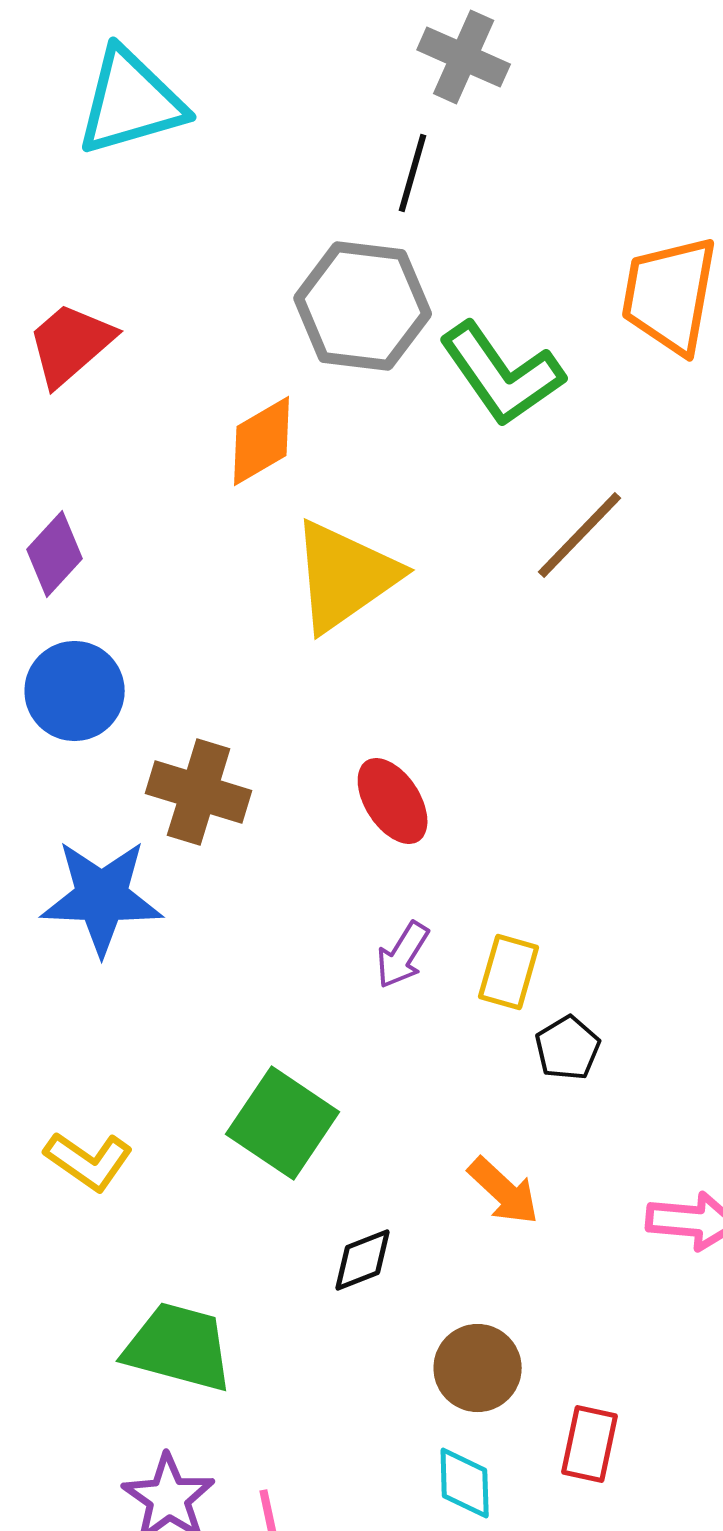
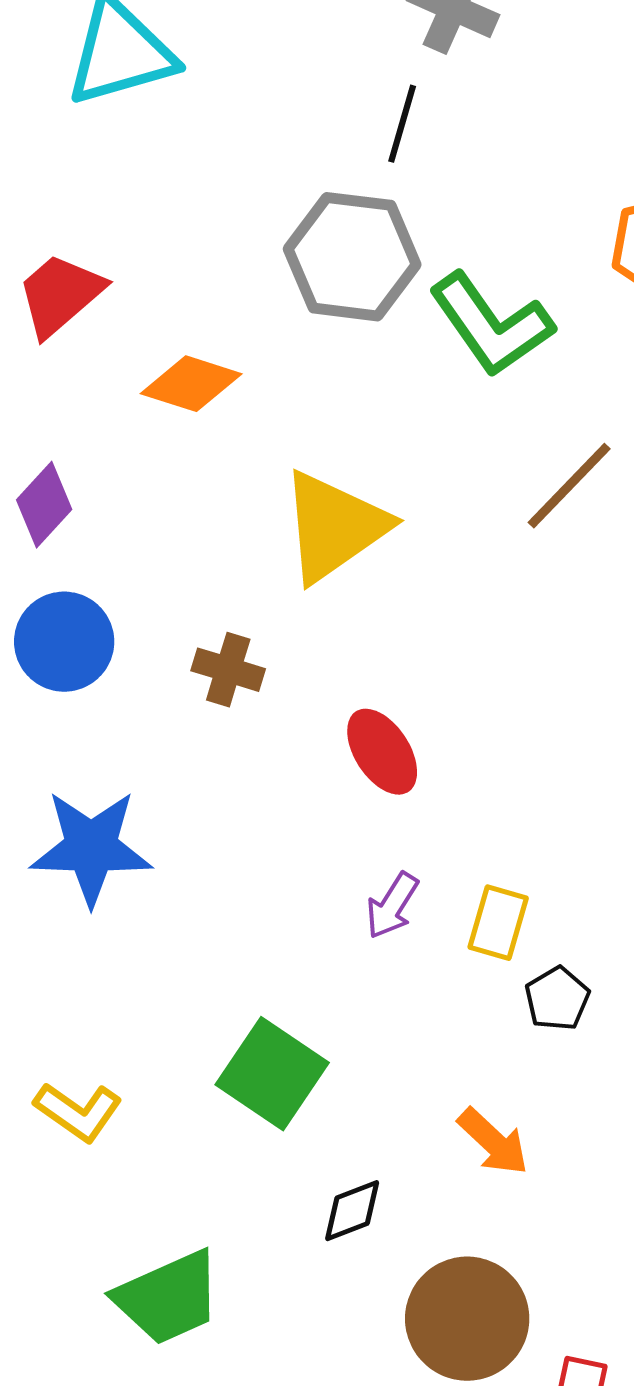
orange diamond: (262, 441) -> (191, 384), moved, turned 48
brown cross: (199, 792) -> (228, 670), moved, size x0.7
green trapezoid: (179, 1347) -> (168, 1298), turned 141
brown circle: (478, 1368) -> (467, 1319), size x1.4

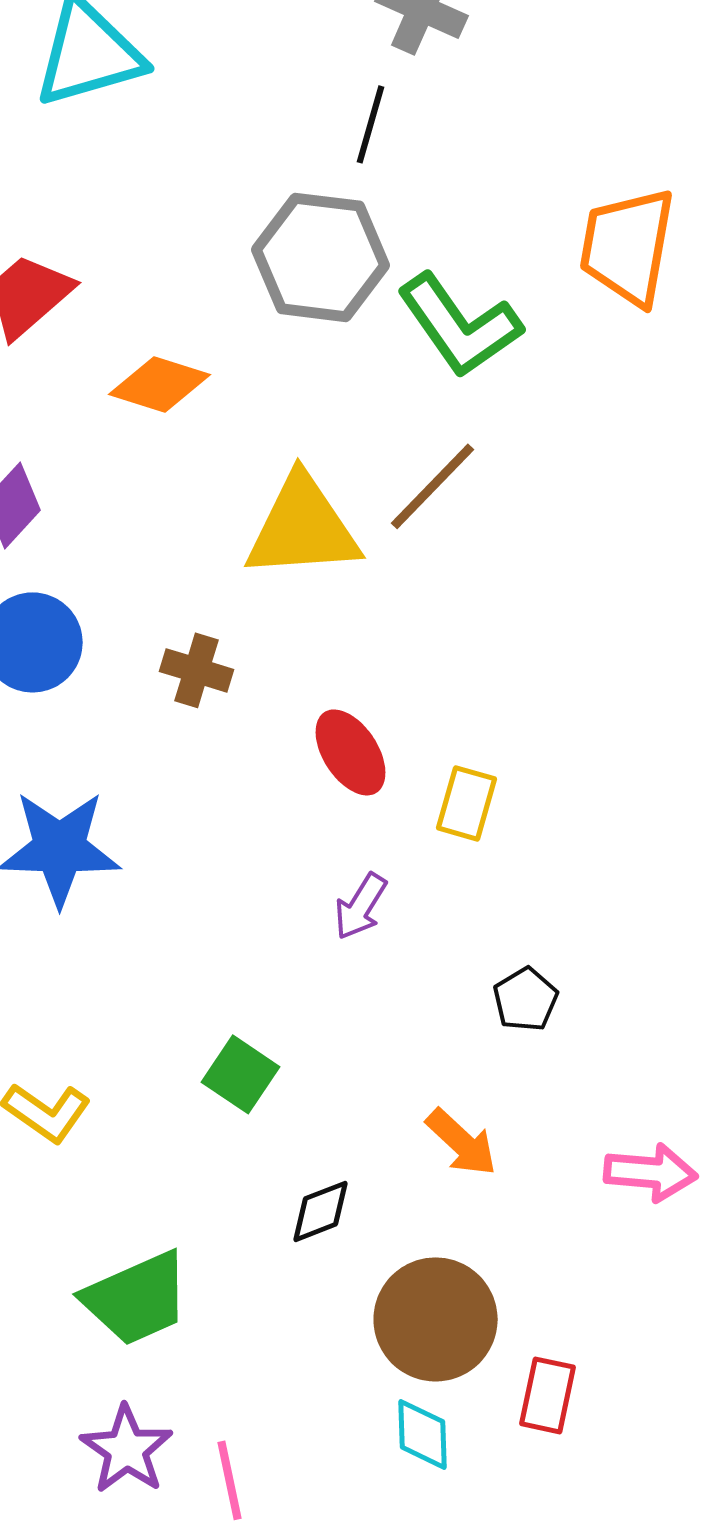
brown line: (569, 486) -> (432, 486), moved
yellow triangle: (334, 527) -> (302, 527), turned 31
yellow rectangle: (498, 923) -> (466, 803), moved
green square: (272, 1074) -> (240, 1074), size x0.7

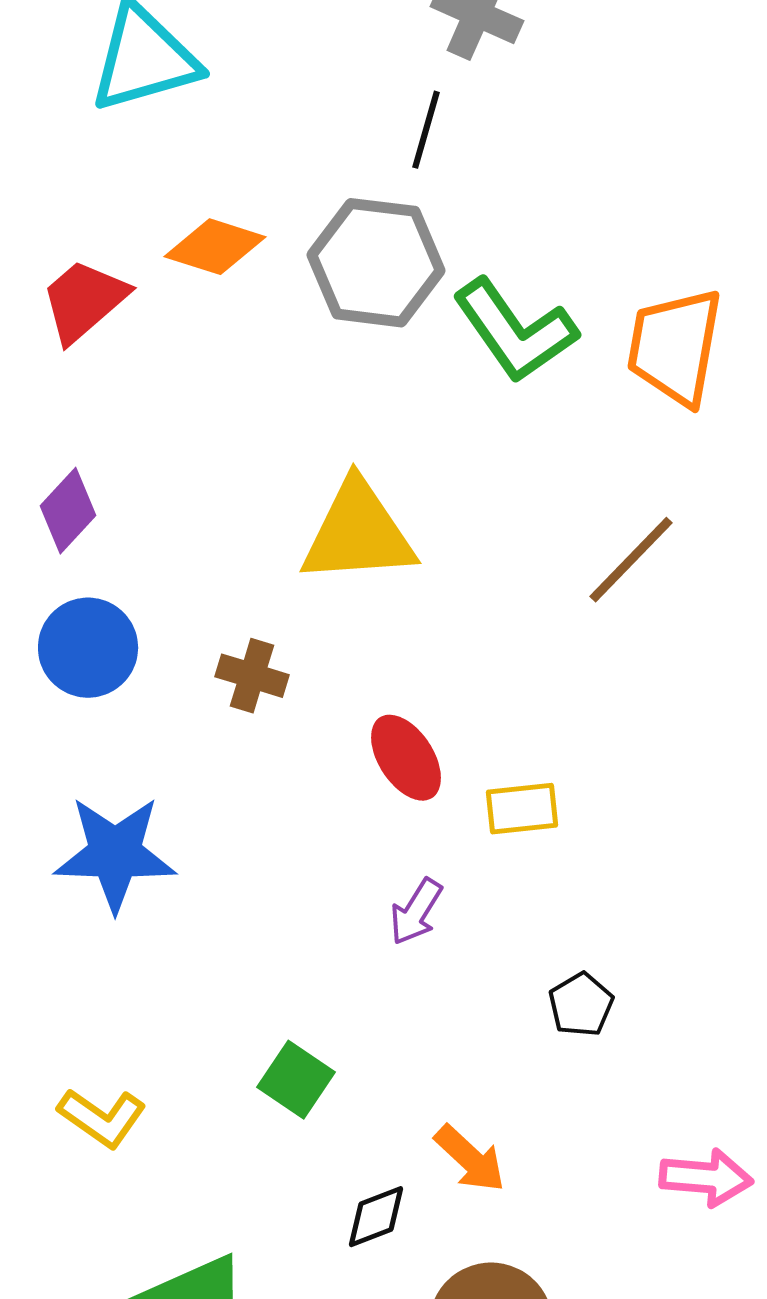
orange trapezoid: (628, 246) -> (675, 347), moved
orange diamond: (160, 384) -> (215, 247), moved
brown line: (432, 486) -> (631, 560), moved
yellow rectangle: (466, 803) -> (522, 809), turned 68
orange arrow: (462, 1142) -> (470, 1159), moved

